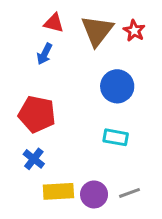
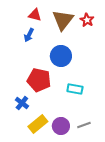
blue circle: (117, 86) -> (61, 56), moved
red pentagon: (37, 114) -> (39, 80), moved
yellow rectangle: (58, 191) -> (38, 124), turned -36

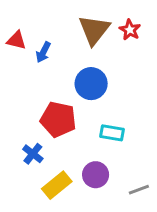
red triangle: (35, 15) -> (16, 40), moved
gray line: (84, 125) -> (139, 190), moved
purple circle: (61, 126) -> (96, 175), moved

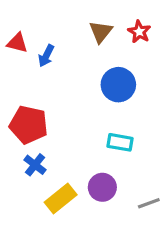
brown triangle: (94, 30) -> (101, 32), size x0.7
blue circle: (91, 84) -> (118, 85), moved
red pentagon: (58, 119) -> (29, 125), moved

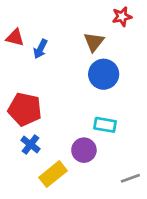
brown triangle: (101, 32) -> (94, 42), moved
red star: (139, 32) -> (122, 17), moved, turned 30
purple circle: (102, 187) -> (84, 150), moved

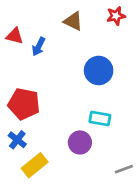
brown triangle: (94, 42) -> (73, 21), moved, turned -42
blue cross: (31, 144) -> (17, 140), moved
yellow rectangle: (53, 174) -> (35, 165), moved

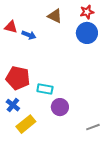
blue arrow: (39, 47) -> (29, 35), turned -96
blue circle: (99, 71) -> (87, 33), moved
cyan rectangle: (100, 118) -> (45, 89), moved

